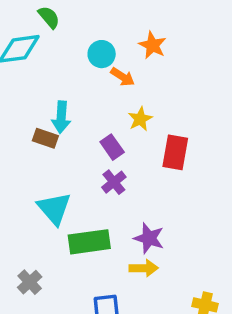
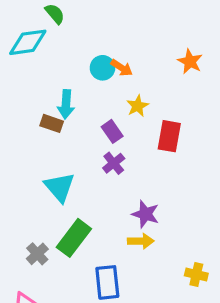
orange star: (152, 45) -> (190, 61), moved
cyan circle: (102, 54) -> (103, 68), moved
green rectangle: (89, 242) -> (74, 238), moved, turned -45

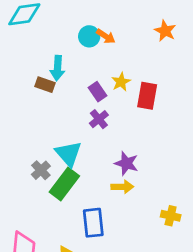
yellow star: (138, 106) -> (121, 82), moved
cyan triangle: (60, 187) -> (68, 154), moved
gray cross: (37, 254) -> (41, 170), moved

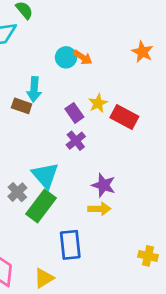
red rectangle: (147, 96) -> (124, 117), turned -72
yellow cross: (171, 216) -> (148, 256), moved

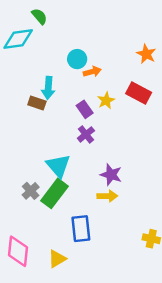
orange arrow: (83, 57) -> (92, 72), moved, turned -48
red rectangle: (124, 117) -> (139, 93), moved
gray cross: (17, 192) -> (31, 191), moved

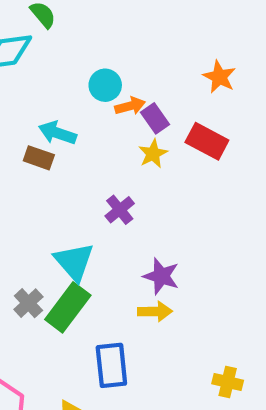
cyan arrow: (48, 88) -> (57, 133), turned 105
purple rectangle: (85, 109) -> (155, 118), moved

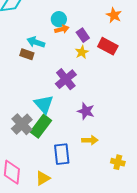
orange arrow: (130, 106) -> (62, 29), moved
purple cross: (120, 210) -> (66, 79), size x1.5
gray cross: (28, 303) -> (22, 124), size x1.5
yellow arrow: (155, 311) -> (90, 140), moved

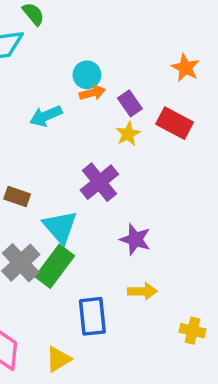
cyan arrow: (36, 42) -> (46, 116), turned -42
brown rectangle: (27, 54) -> (17, 196), moved

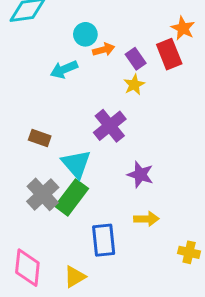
cyan circle: (87, 75) -> (85, 34), moved
red rectangle: (175, 123) -> (169, 54), moved, turned 40

